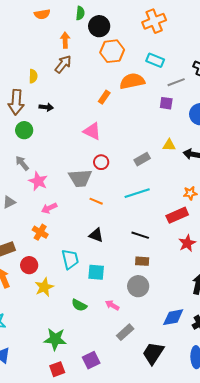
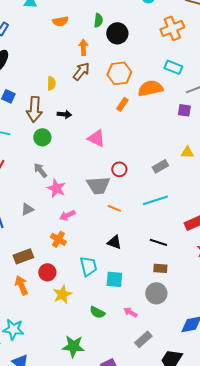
orange hexagon: (112, 51) -> (119, 73), moved
pink triangle: (92, 131) -> (96, 138), moved

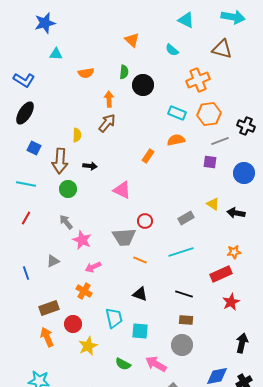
cyan rectangle: (173, 67) -> (177, 113), moved
orange hexagon: (119, 73) -> (209, 114), moved
orange semicircle: (150, 88) -> (176, 140), size x0.7
yellow triangle: (187, 152) -> (213, 204), turned 32
pink arrow: (130, 312) -> (156, 364), size x1.5

